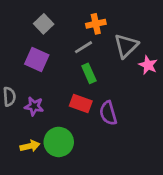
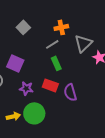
purple square: (37, 60) -> (15, 63), moved
purple star: (34, 106) -> (26, 88), moved

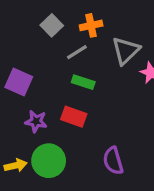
gray square: (23, 27) -> (52, 25), moved
green rectangle: (56, 63) -> (83, 82), turned -48
purple semicircle: (70, 92) -> (113, 161), moved

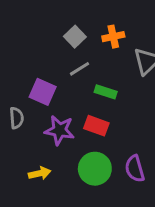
gray line: (77, 52) -> (79, 69), moved
purple star: (36, 121) -> (60, 130), size x1.4
green circle: (49, 161) -> (95, 169), moved

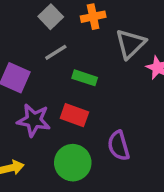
purple semicircle: (135, 169) -> (119, 146), moved

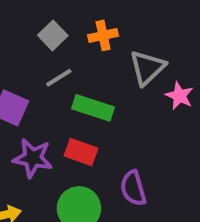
green rectangle: (85, 78) -> (93, 108), size x1.4

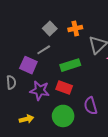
gray line: (59, 78) -> (44, 50), moved
green rectangle: (93, 108) -> (70, 65), turned -36

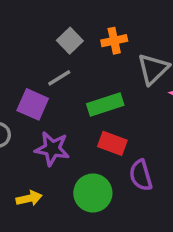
red rectangle: (64, 87) -> (112, 143), moved

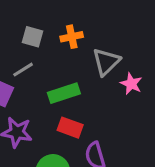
gray square: (70, 41) -> (33, 37), turned -30

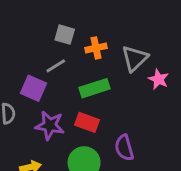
orange cross: (72, 37) -> (96, 48), moved
red rectangle: (70, 128) -> (87, 122), moved

